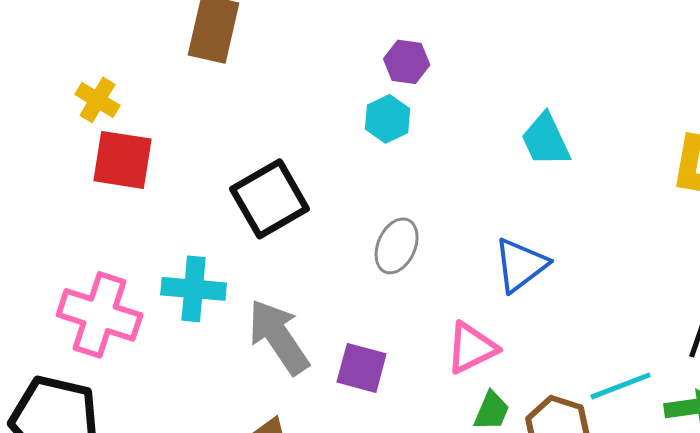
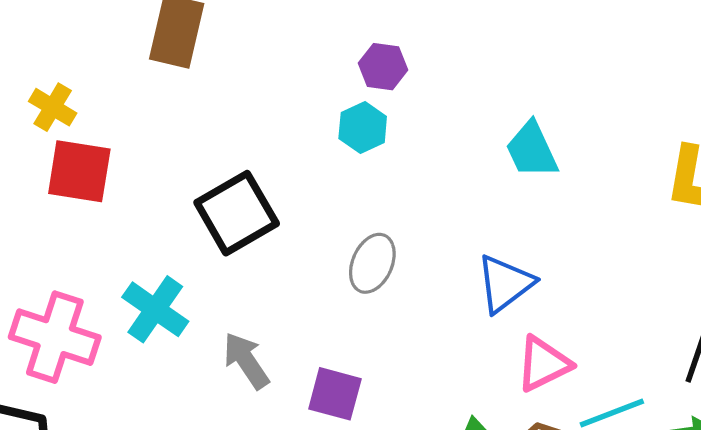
cyan cross: (194, 289) -> (155, 309), turned 30
gray arrow: (279, 337) -> (246, 361), size x0.7
pink triangle: (472, 348) -> (543, 364), moved

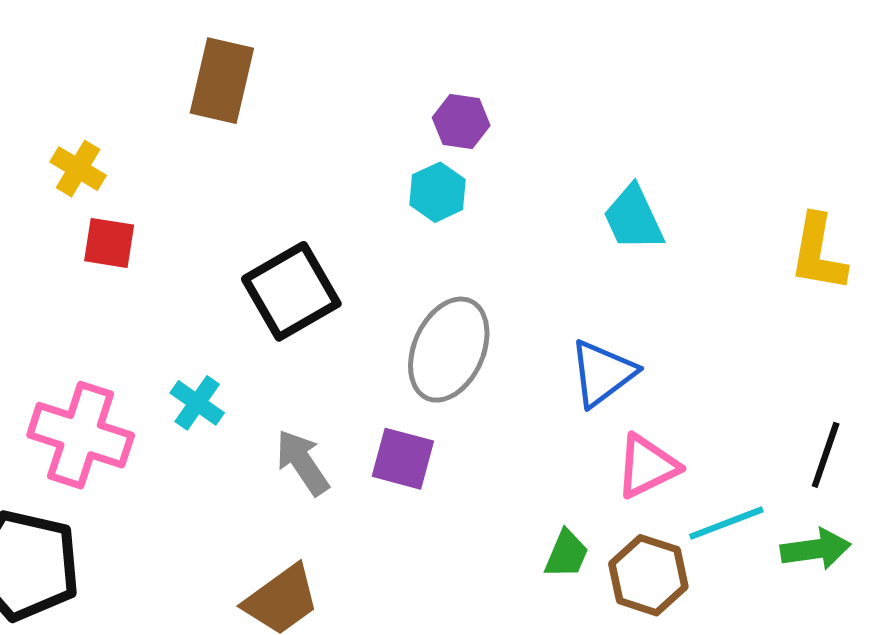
red square: (79, 171) -> (109, 243), size x0.7
gray ellipse: (372, 263) -> (449, 350), size x1.5
cyan cross: (155, 309) -> (197, 403), size x0.7
purple square: (335, 394) -> (403, 459), moved

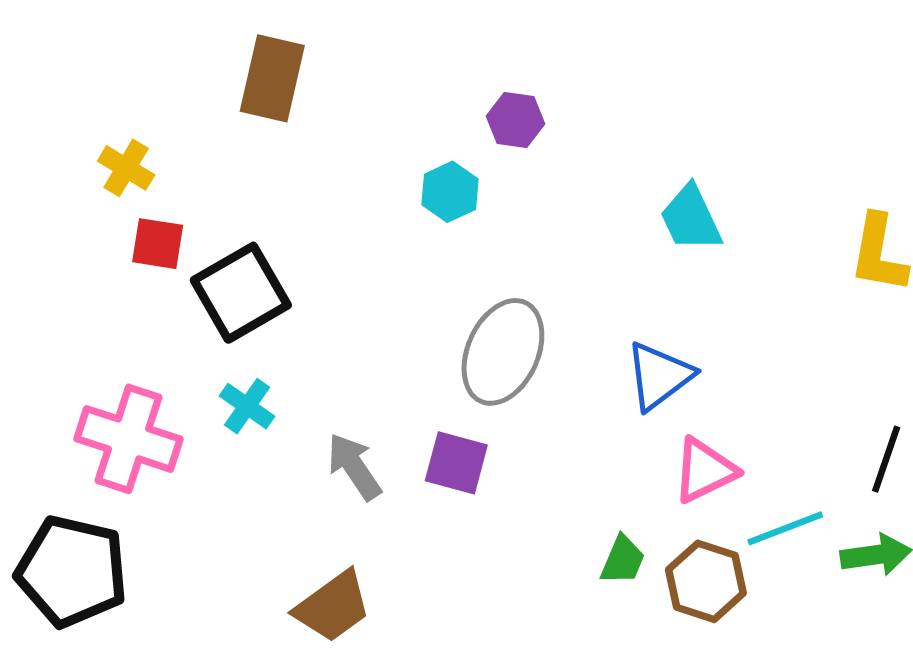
cyan hexagon: (438, 192) -> (450, 192), moved
black square: (291, 291) -> (241, 293), moved

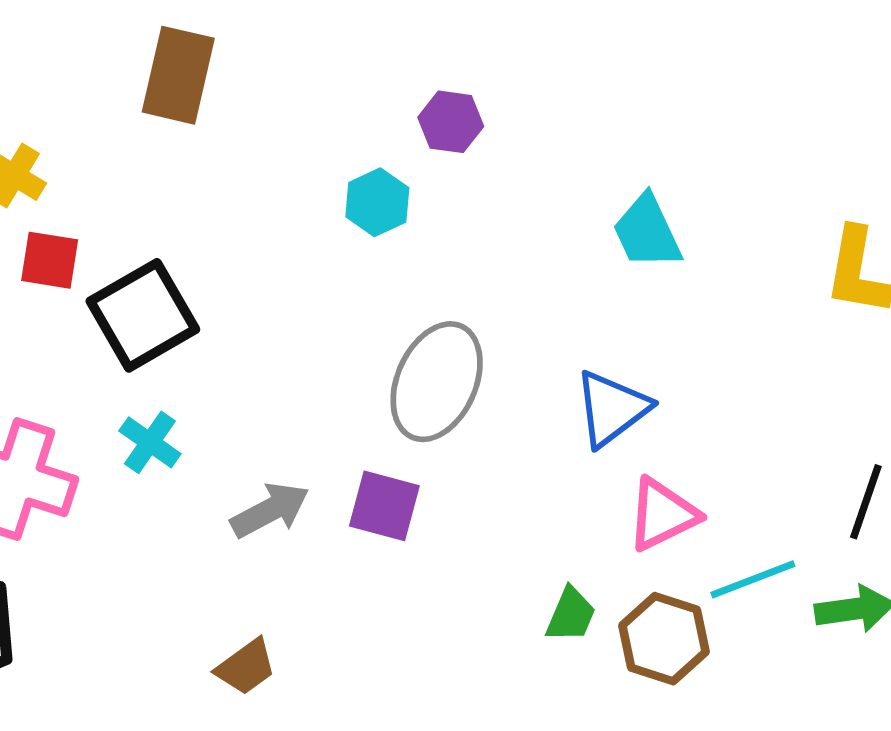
gray arrow: (354, 467) -> (270, 510), turned 96
brown trapezoid: (333, 607) -> (246, 667), size x0.7

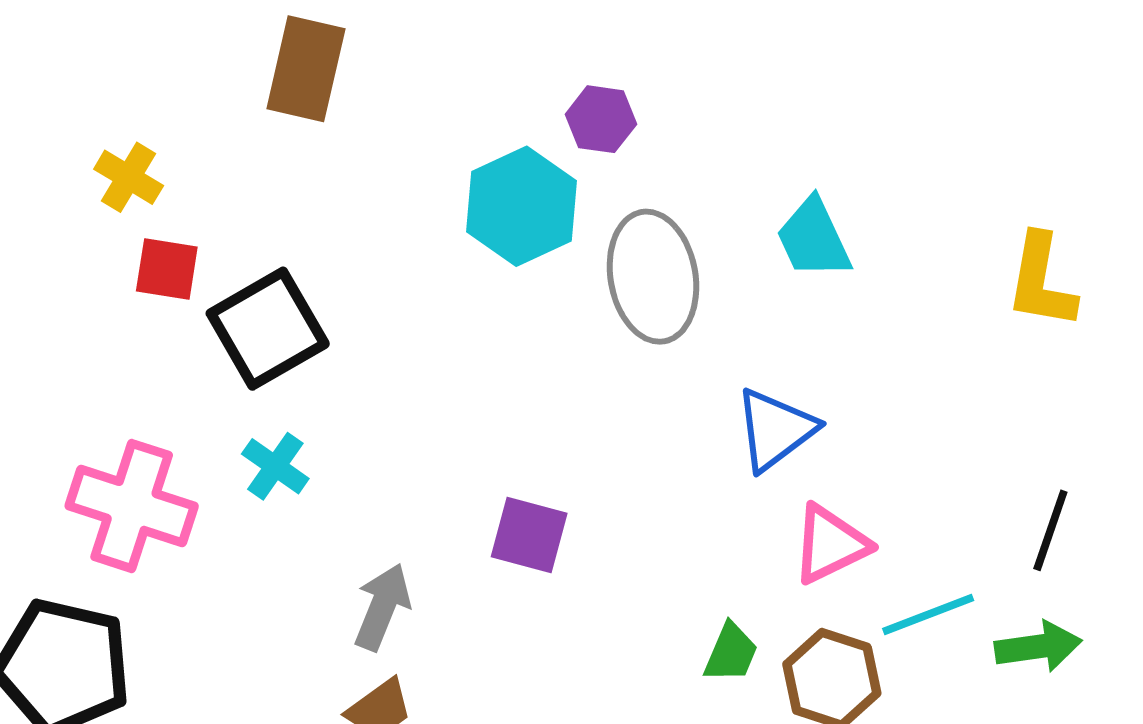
cyan hexagon: (377, 202) -> (521, 206), size x1.6
gray ellipse: (437, 382) -> (653, 277), moved, turned -34
gray arrow: (270, 510) -> (382, 607), moved, turned -40

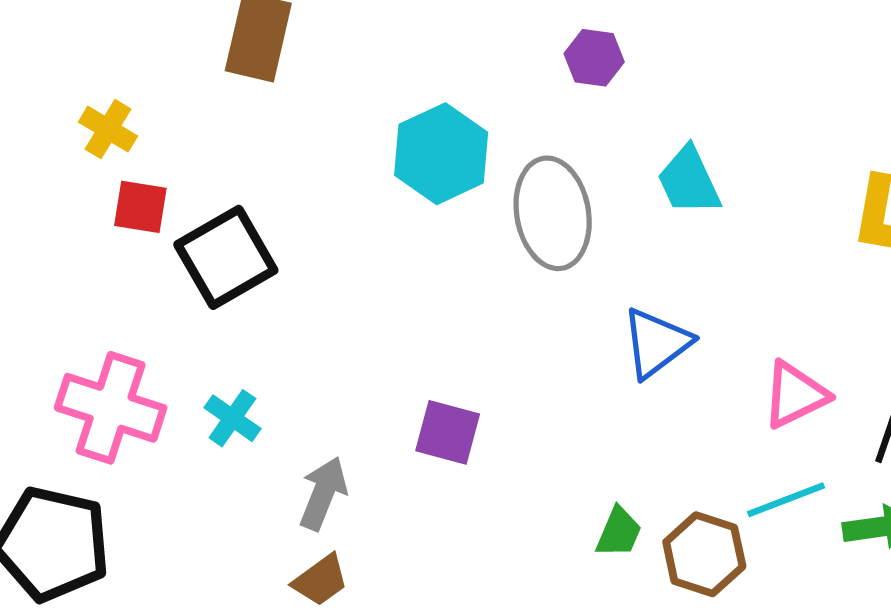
purple hexagon: (601, 119) -> (594, 58), moved
cyan cross: (275, 466) -> (232, 418), moved
pink triangle: (830, 544) -> (795, 395), moved

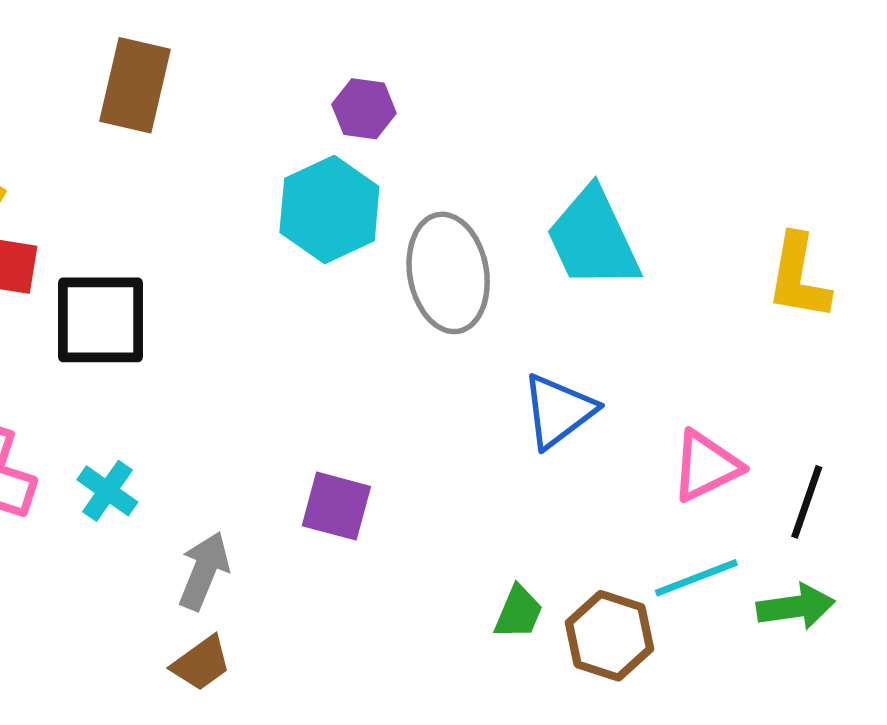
purple hexagon: (594, 58) -> (364, 109), moved
cyan trapezoid: (689, 181) -> (593, 238), size x1.4
black square: (226, 257) -> (101, 320), turned 30

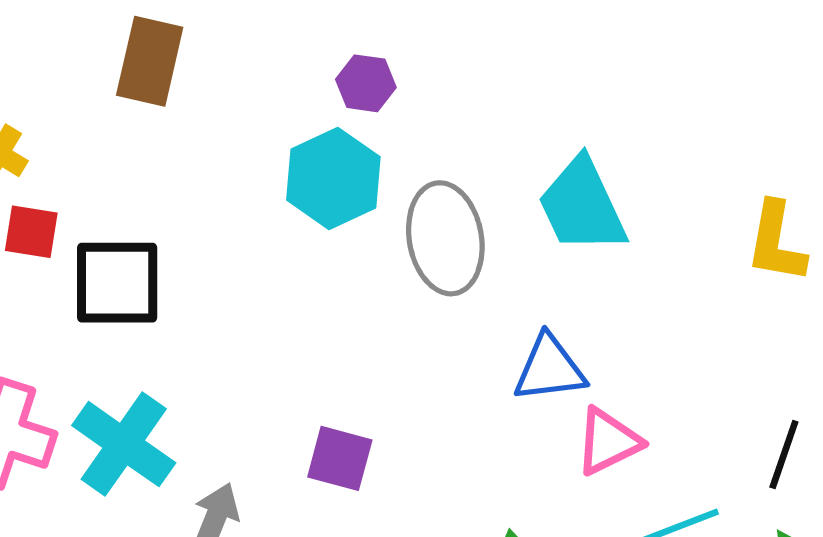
blue triangle: (558, 411) -> (550, 369), turned 30
pink triangle: (706, 466) -> (608, 441), moved
cyan cross: (107, 491) -> (124, 444), size x1.8

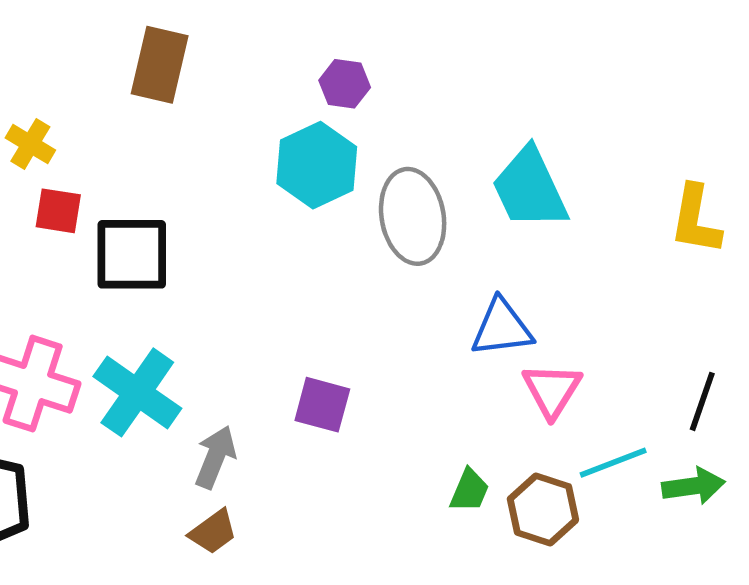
pink triangle: (608, 441) -> (552, 390), turned -32

